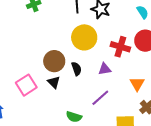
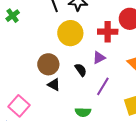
black semicircle: (77, 69) -> (81, 70), moved
pink square: (26, 85) -> (19, 106), moved

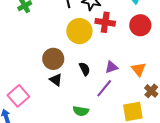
red cross: (108, 32) -> (105, 22), moved
purple triangle: (99, 58) -> (112, 67), moved

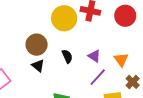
purple triangle: (112, 67) -> (94, 56), turned 48
purple line: (104, 88) -> (98, 77), moved

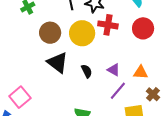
brown circle: (37, 45) -> (50, 33), moved
orange triangle: (121, 60) -> (141, 72), turned -49
black triangle: (38, 66) -> (57, 63), moved, size x1.6

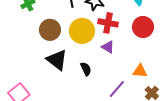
purple triangle: (114, 70) -> (108, 47), moved

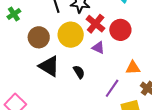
red cross: (108, 23) -> (96, 24), turned 36
red circle: (143, 27) -> (120, 30), moved

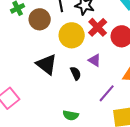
brown circle: (39, 37) -> (40, 19), moved
purple triangle: (98, 48) -> (95, 60), moved

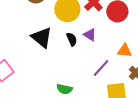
black semicircle: (76, 73) -> (72, 39), moved

